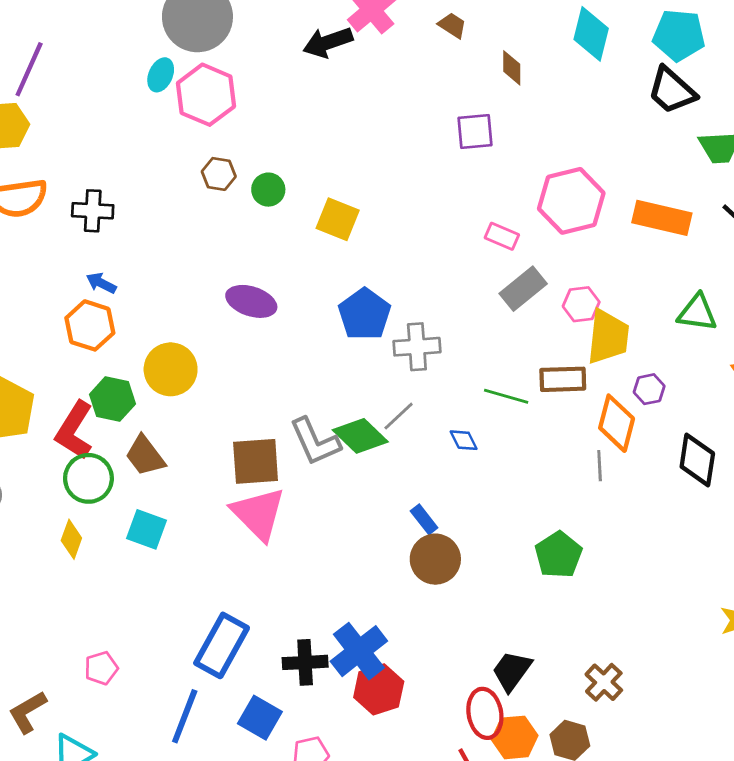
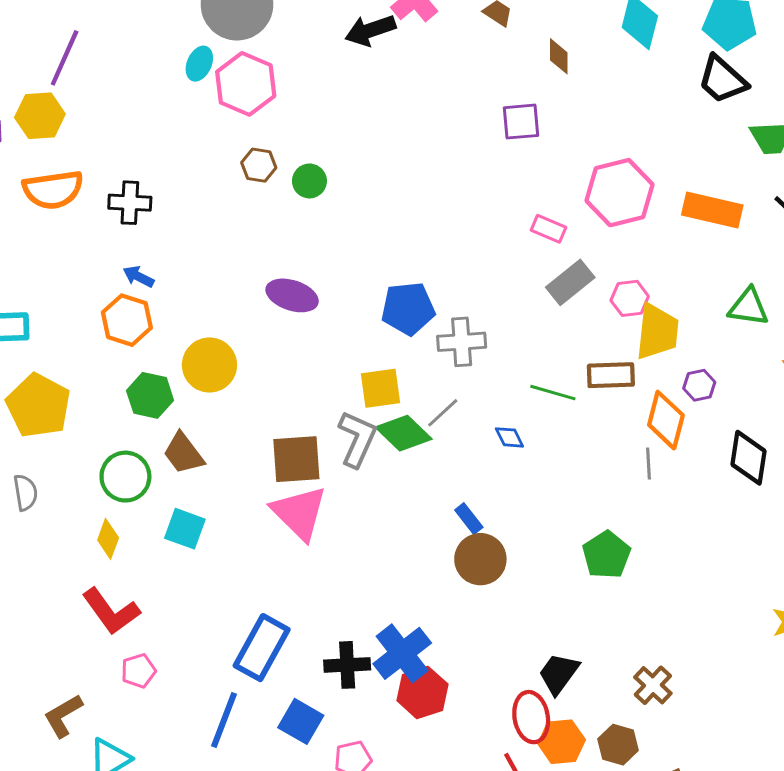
yellow square: (338, 219) -> (380, 388), moved, turned -30
blue pentagon: (365, 314) -> (408, 308), turned 30
red L-shape: (74, 430) -> (111, 611), moved, turned -68
gray L-shape: (315, 442) -> (357, 439), turned -132

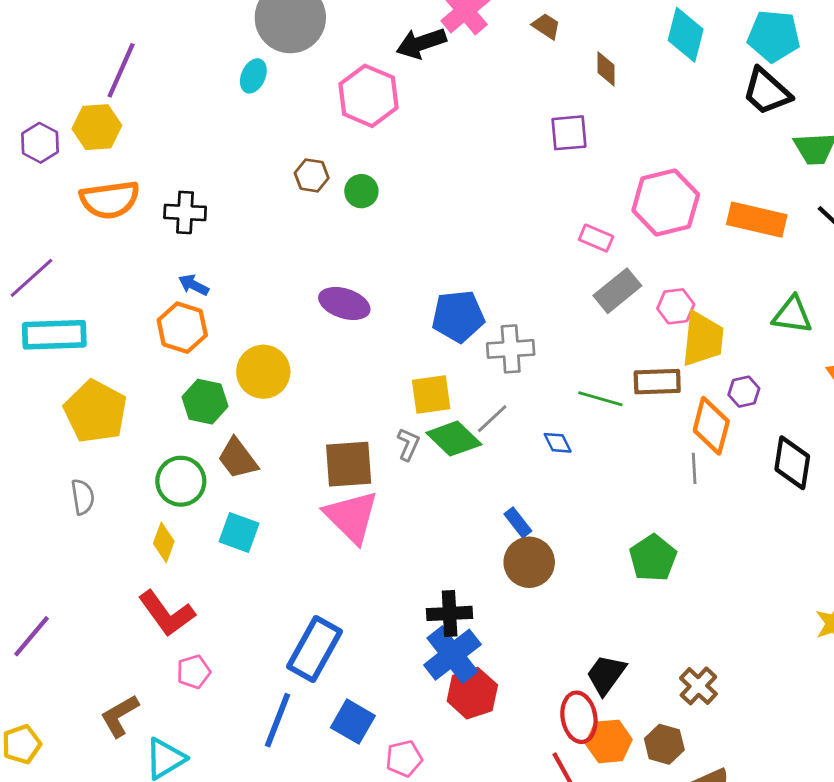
pink hexagon: (246, 84) -> (369, 96), moved
gray L-shape: (357, 439) -> (408, 444), size x0.6
black cross: (347, 665) -> (450, 613), moved

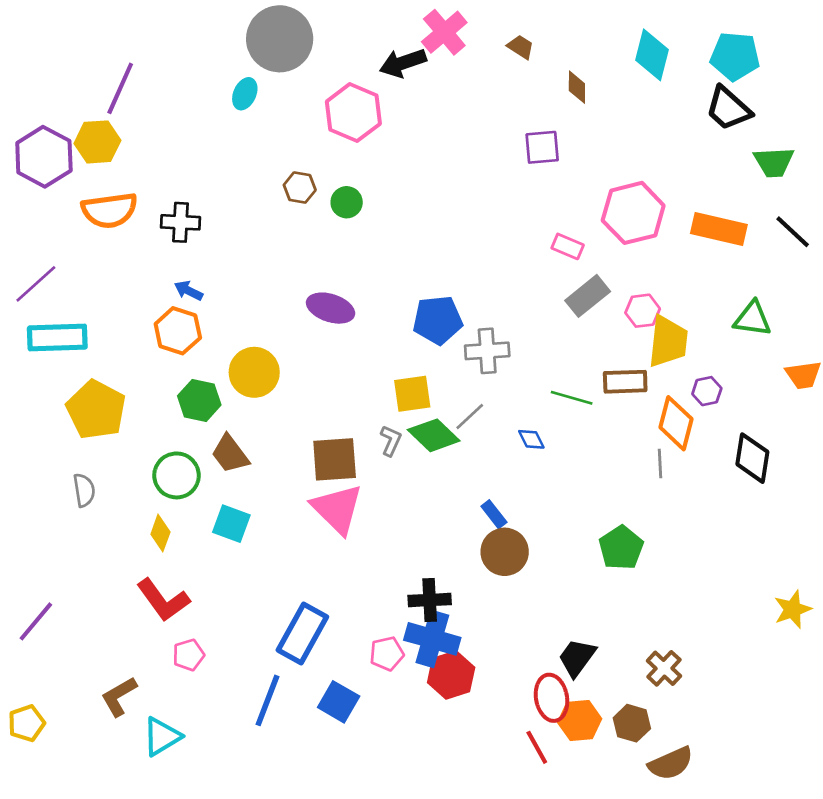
purple hexagon: (40, 143) -> (44, 157), size x1.6
blue cross: (452, 655) -> (432, 639), turned -36
pink pentagon: (404, 759) -> (387, 654), moved

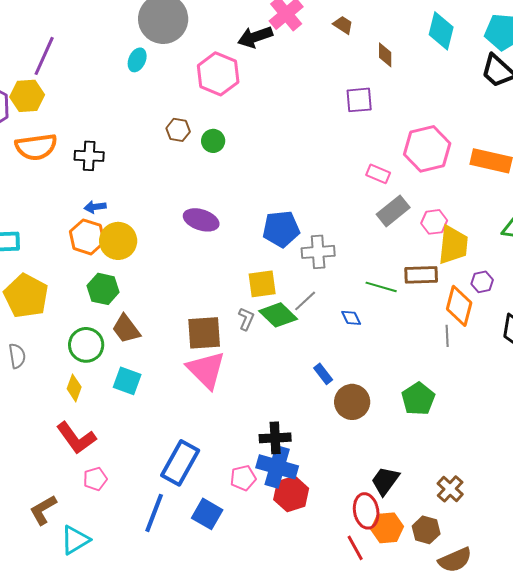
blue arrow: (189, 291) -> (95, 207), turned -35
yellow circle: (254, 372) -> (118, 241), moved
brown circle: (505, 552) -> (352, 402), moved

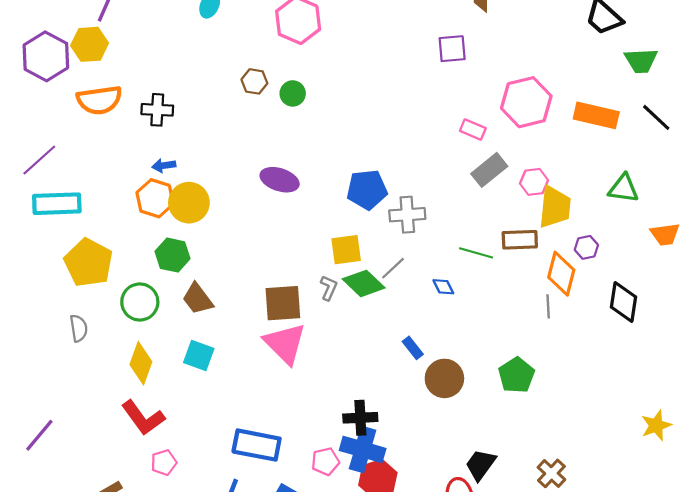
green circle: (86, 345) -> (140, 302), moved
yellow diamond: (74, 388) -> (141, 363), size x1.4
blue rectangle: (180, 463) -> (257, 445), turned 72

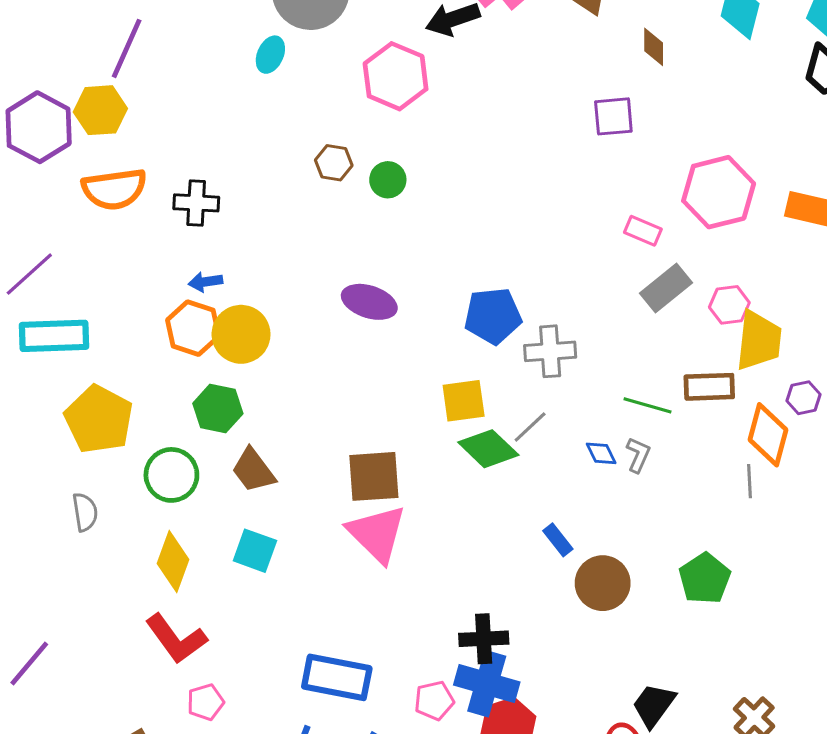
gray L-shape: (329, 288) -> (638, 455), moved

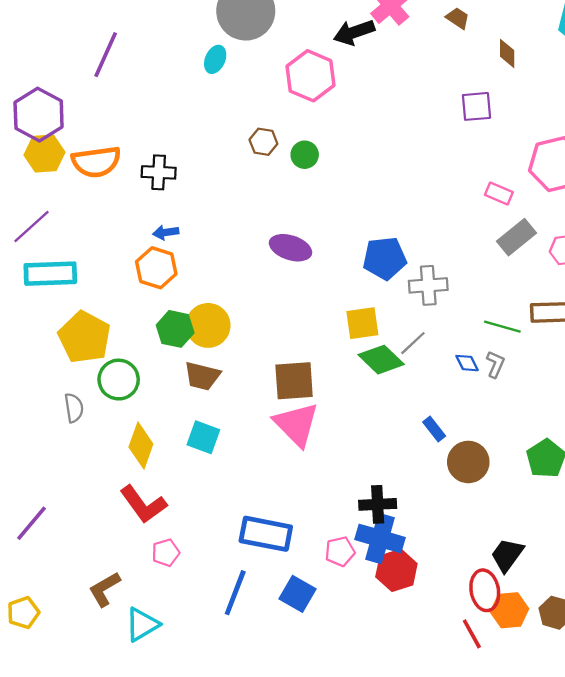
yellow hexagon: (100, 110) -> (44, 154), moved
yellow circle: (241, 334) -> (208, 325), moved
brown trapezoid: (253, 470) -> (202, 376), turned -39
green circle: (171, 475) -> (119, 380), moved

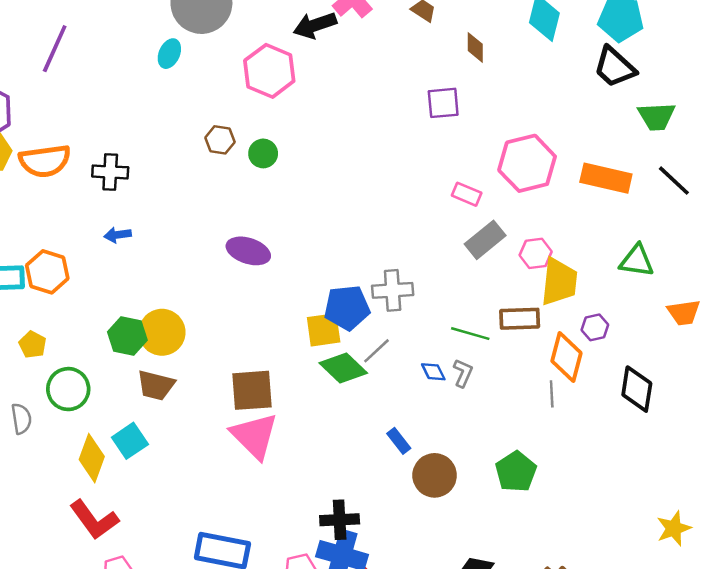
blue pentagon: (385, 258) -> (347, 308), moved
orange hexagon: (156, 268) -> (47, 272), moved
yellow pentagon: (84, 337) -> (32, 345), size x0.5
cyan square: (203, 437) -> (130, 441), moved, turned 36

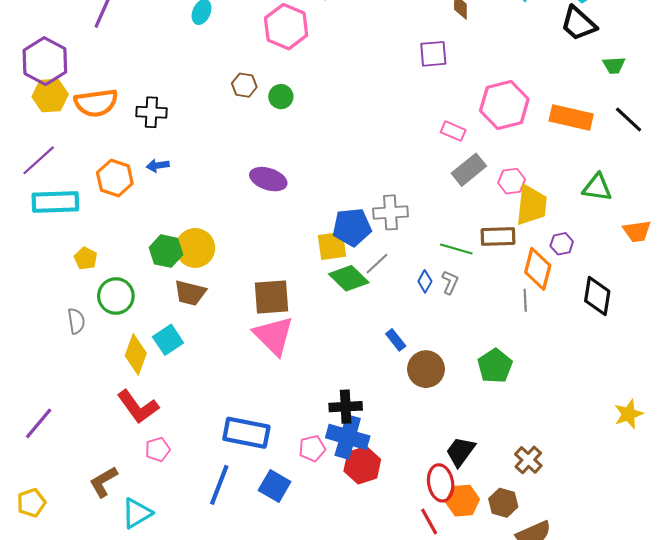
green trapezoid: (657, 116) -> (614, 65), size x0.7
orange hexagon: (47, 272) -> (115, 178), moved
blue diamond: (433, 372) -> (425, 281), turned 55

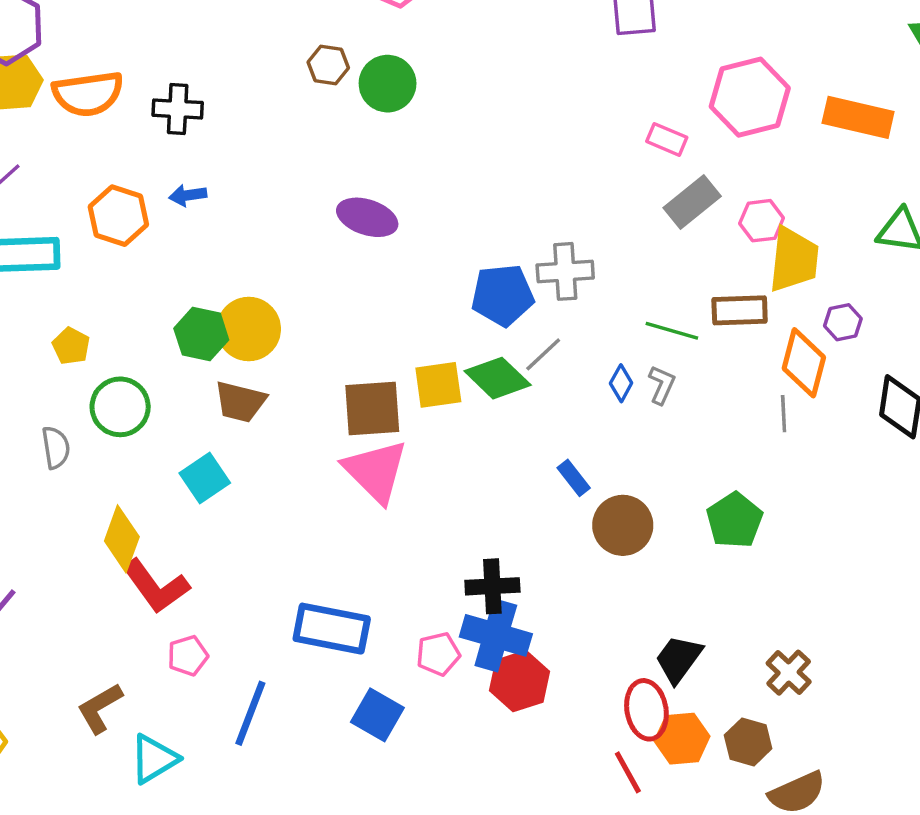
green circle: (281, 97) -> (388, 84), size x1.4
yellow square: (332, 246) -> (438, 385), moved
yellow diamond: (136, 354) -> (122, 539), moved
blue line: (219, 485) -> (250, 713), moved

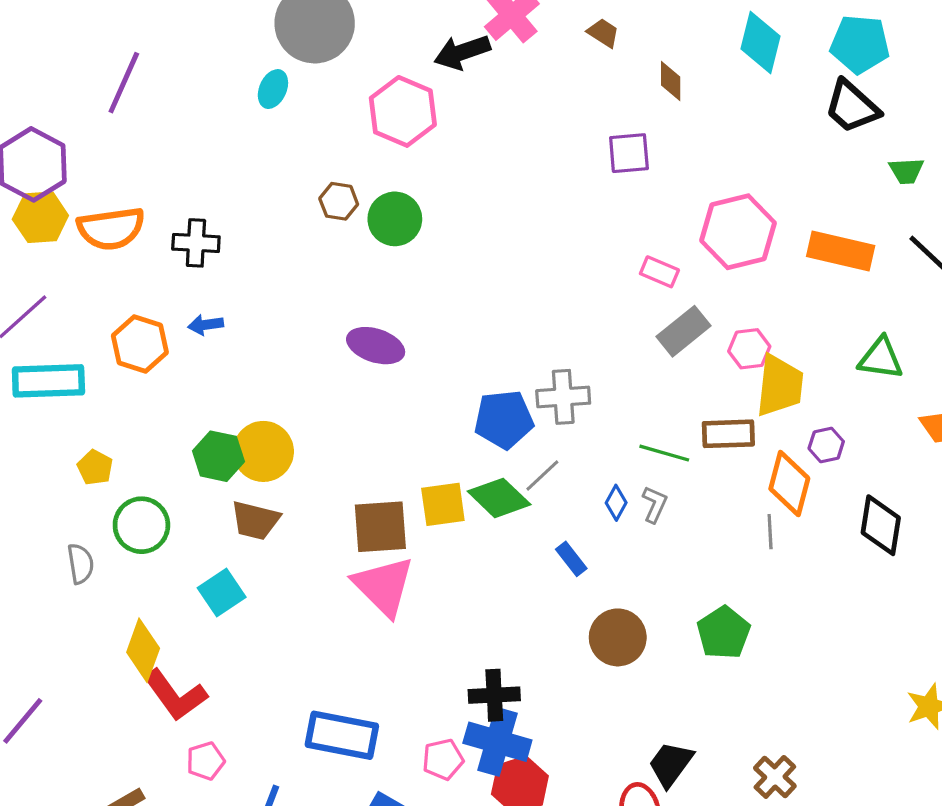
blue rectangle: (574, 478) -> (571, 559), moved

